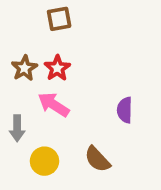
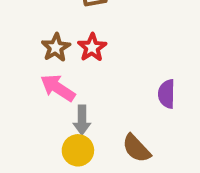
pink arrow: (54, 105) -> (58, 88), moved
gray arrow: (17, 128) -> (82, 120), moved

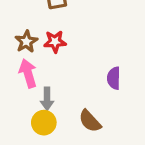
red star: (92, 48) -> (55, 42), turned 30
pink arrow: (58, 88) -> (28, 73), turned 40

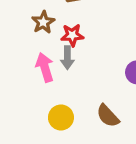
brown star: (26, 42) -> (43, 22), moved
gray arrow: (47, 99) -> (67, 58), moved

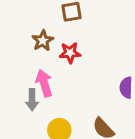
gray arrow: (67, 58) -> (32, 100), moved

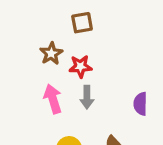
gray arrow: (32, 100) -> (87, 97), moved

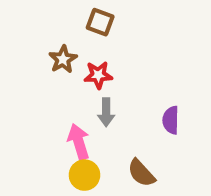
brown square: (82, 23) -> (100, 22), turned 30
pink arrow: (53, 99) -> (79, 142), moved

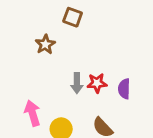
red star: (98, 75) -> (97, 83), moved
pink arrow: (79, 142) -> (32, 113), moved

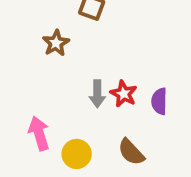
red star: (97, 83) -> (124, 94), turned 30

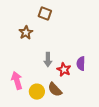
red star: (124, 94) -> (64, 70), moved
brown semicircle: (131, 152) -> (55, 90), moved

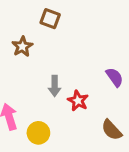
purple semicircle: (81, 64) -> (115, 77), moved, turned 144
brown semicircle: (55, 90) -> (112, 130), moved

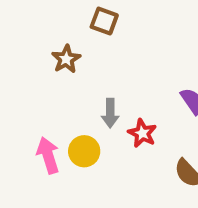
yellow circle: (38, 133) -> (84, 151), moved

